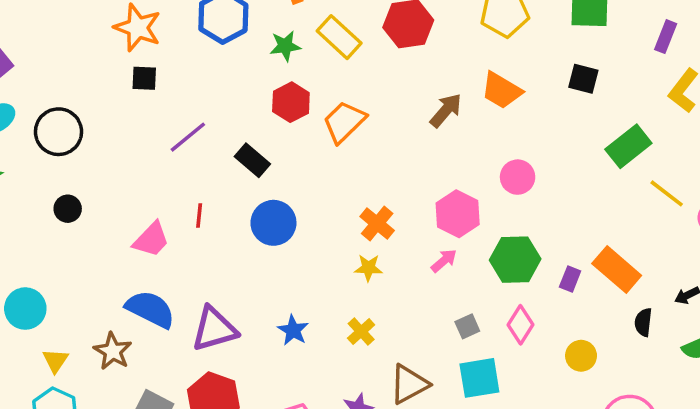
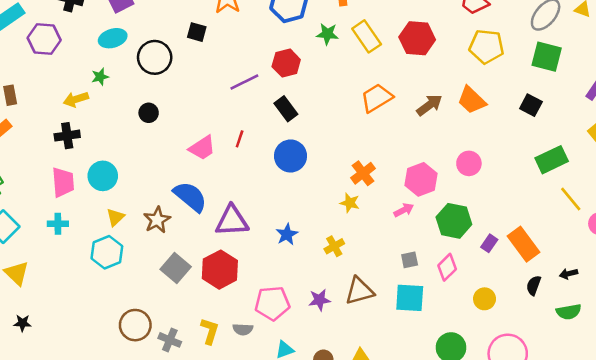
black square: (144, 78) -> (197, 32), moved
red hexagon: (291, 102) -> (286, 63), moved
orange trapezoid: (344, 122) -> (377, 98), moved

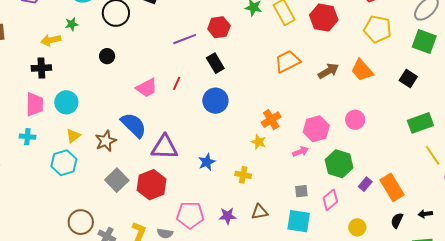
yellow cross: (334, 246) -> (243, 175), turned 35
brown triangle: (359, 291) -> (260, 212), size x0.7

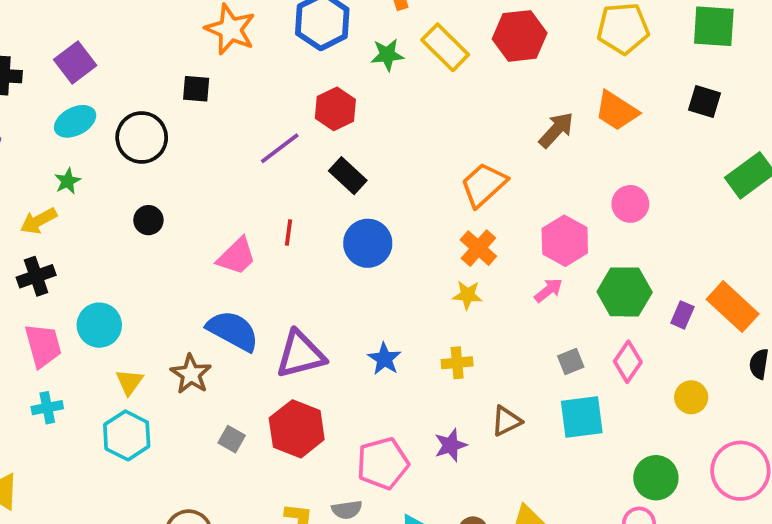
orange trapezoid: (287, 61) -> (484, 185), moved
gray square: (117, 180) -> (232, 439), size x0.6

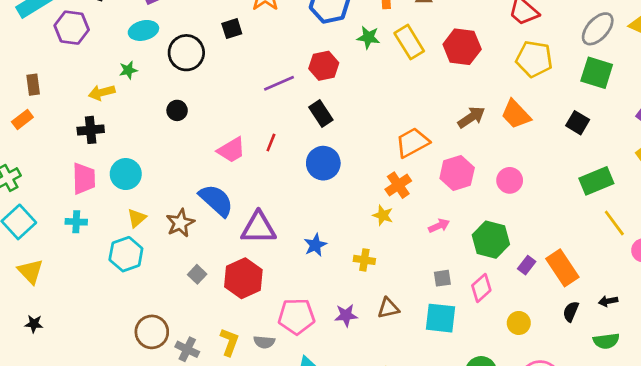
black square: (196, 89) -> (232, 29), turned -36
pink hexagon: (565, 241) -> (457, 173), moved

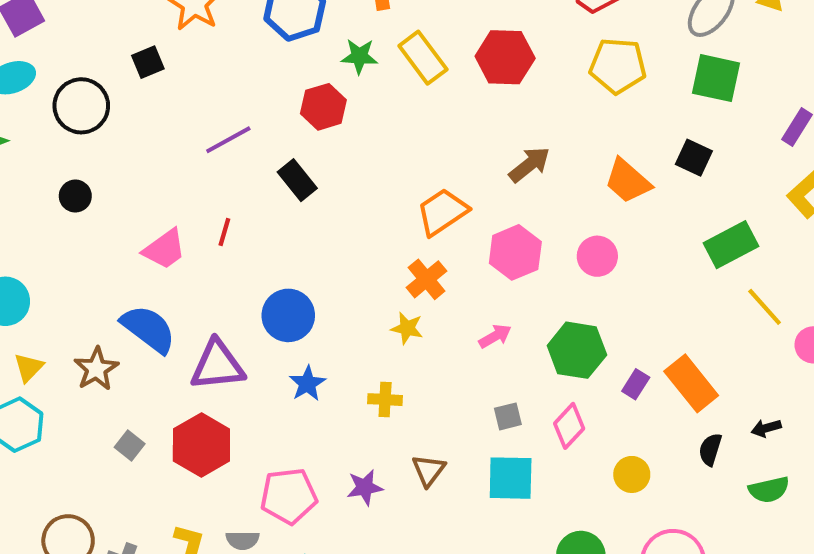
red hexagon: (324, 66) -> (323, 107), moved
orange trapezoid: (516, 114) -> (628, 181), moved
blue circle: (323, 163) -> (288, 315), moved
brown triangle: (388, 308) -> (429, 470), turned -35

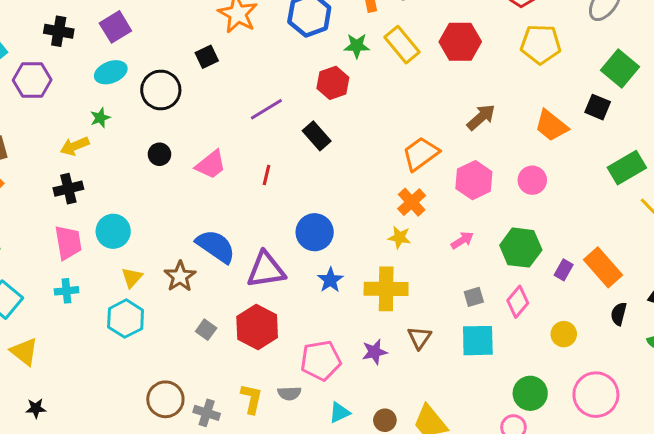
green square: (716, 78) -> (620, 69), moved, turned 30
pink trapezoid: (164, 249) -> (211, 165), moved
yellow cross: (385, 400) -> (386, 289), size x1.8

